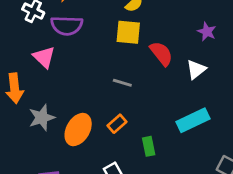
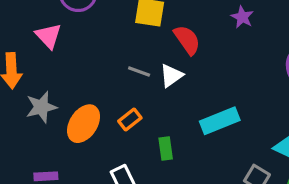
white triangle: (196, 69) -> (171, 75), moved

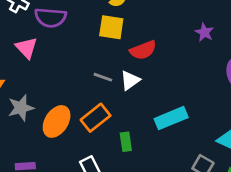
purple star: (242, 17) -> (204, 32), moved
red semicircle: (187, 40) -> (143, 50), turned 104
orange rectangle: (130, 120) -> (96, 118), size x1.5

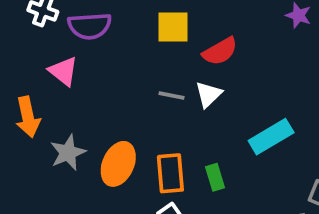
orange rectangle: (96, 118) -> (170, 173), moved, turned -48

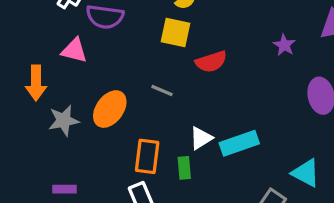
pink triangle: (63, 71) -> (74, 51), turned -36
white triangle: (209, 94) -> (201, 138), moved
orange ellipse: (118, 164) -> (110, 109), moved

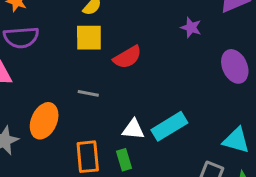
white triangle: (201, 138) -> (133, 129), turned 50

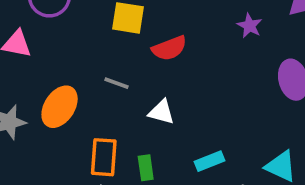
cyan rectangle: (169, 126) -> (209, 161), moved, size x0.7
white triangle: (133, 129) -> (161, 112), moved

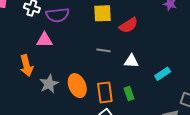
orange ellipse: (60, 107) -> (77, 86), moved, turned -45
cyan rectangle: (209, 161) -> (163, 74), moved

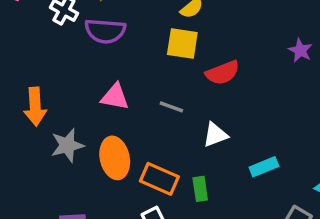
pink triangle: (44, 40) -> (115, 97), moved
white triangle: (131, 61) -> (215, 135), turned -35
orange rectangle: (105, 92) -> (159, 179), turned -70

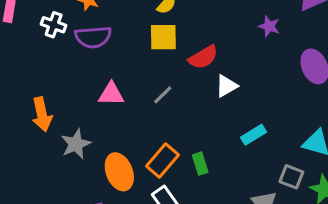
gray line: (171, 107) -> (163, 95), turned -55
white triangle: (215, 135) -> (226, 86), moved
orange ellipse: (115, 158) -> (119, 172), moved
orange rectangle: (159, 179) -> (163, 161), turned -64

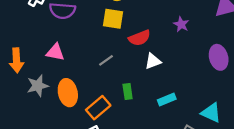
purple star: (269, 26) -> (181, 24), moved
pink triangle: (111, 94) -> (55, 52), moved
green rectangle: (200, 164) -> (128, 92), moved
orange ellipse: (119, 172) -> (68, 93), moved

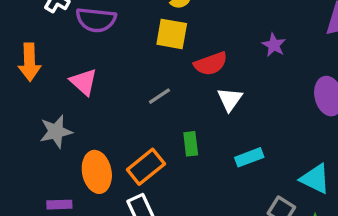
pink triangle: (55, 52) -> (84, 82), turned 30
orange arrow: (17, 60) -> (30, 62), moved
white triangle: (153, 61) -> (230, 99), turned -36
orange ellipse: (68, 93) -> (97, 172), moved

